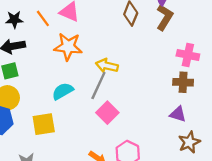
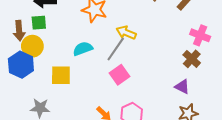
brown cross: (183, 82) -> (192, 59), turned 30

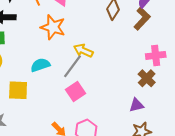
pink cross: (200, 35) -> (156, 55), turned -30
purple triangle: (182, 87) -> (136, 105), turned -42

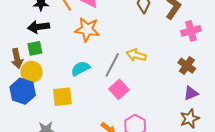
yellow arrow: (83, 51) -> (136, 55), moved
pink cross: (156, 55) -> (191, 31), moved
purple triangle: (136, 105) -> (191, 93), moved

